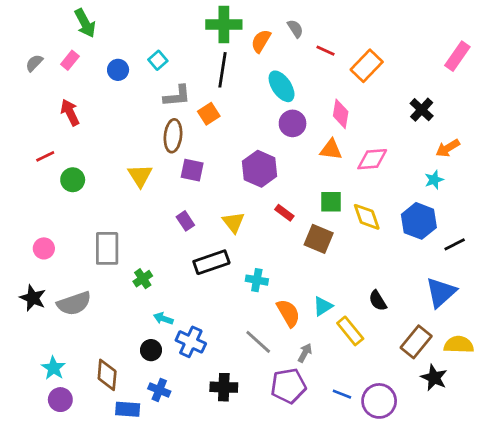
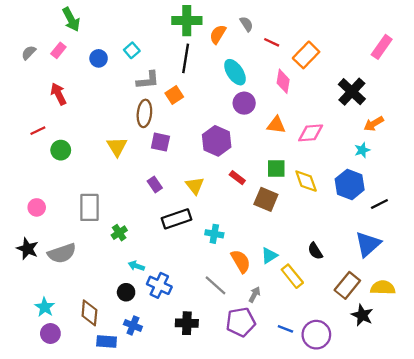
black cross: (422, 110) -> (352, 92), size x1.4
pink diamond: (341, 114) -> (283, 81), moved

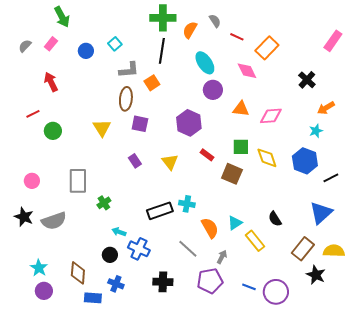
pink diamond: (283, 81) -> (247, 71), turned -35
black cross: (352, 92) -> (307, 80), size x0.7
black rectangle: (177, 219) -> (160, 211), moved

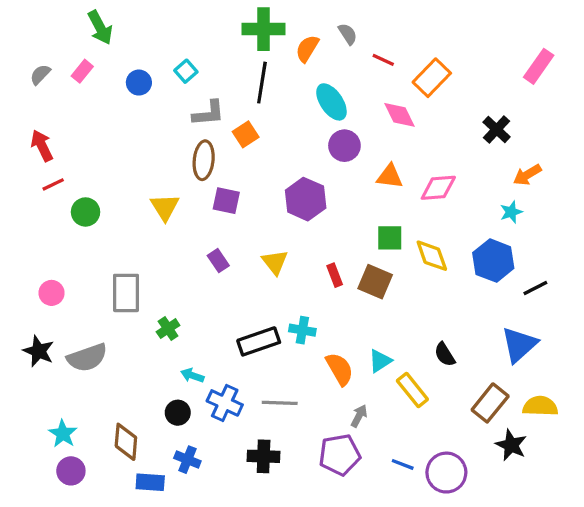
red arrow: (51, 82) -> (42, 146), moved
red rectangle: (207, 155) -> (335, 275), moved, turned 32
gray line: (188, 249) -> (280, 403), moved, turned -40

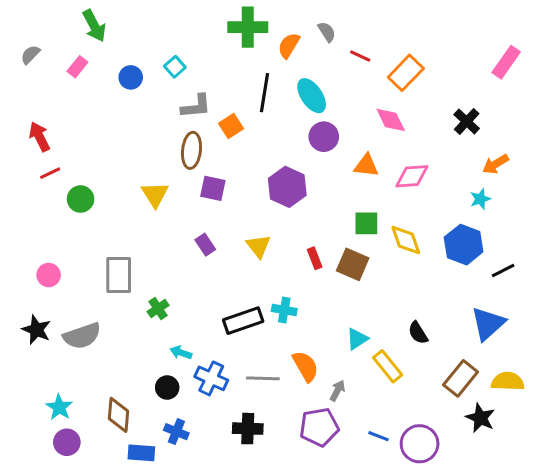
gray semicircle: (40, 74) -> (30, 55), moved
black line: (262, 83) -> (264, 93), moved
pink diamond: (399, 115) -> (391, 120), moved
orange semicircle: (340, 369) -> (306, 366), moved

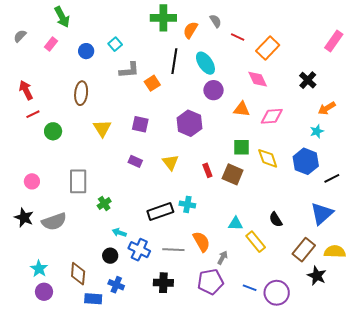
brown ellipse: (191, 150) -> (81, 93), moved
purple rectangle: (205, 245) -> (135, 161), turned -32
cyan triangle: (357, 339) -> (236, 224), turned 35

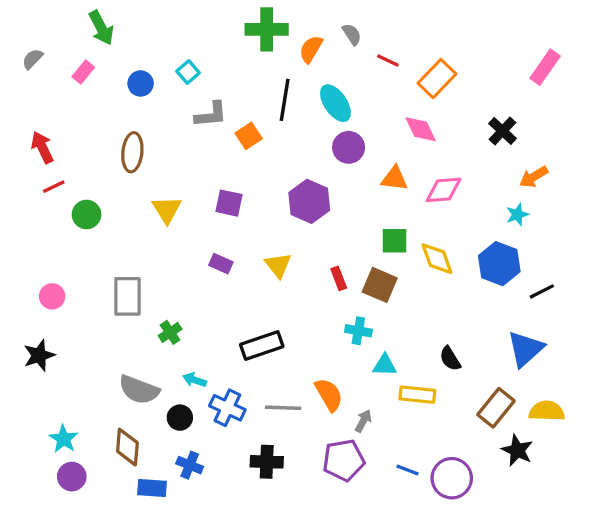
cyan cross: (187, 204) -> (358, 331), moved
black star: (24, 218) -> (39, 355), turned 30
gray semicircle: (54, 222) -> (139, 390), moved, turned 40
yellow rectangle: (256, 242) -> (417, 395), turned -45

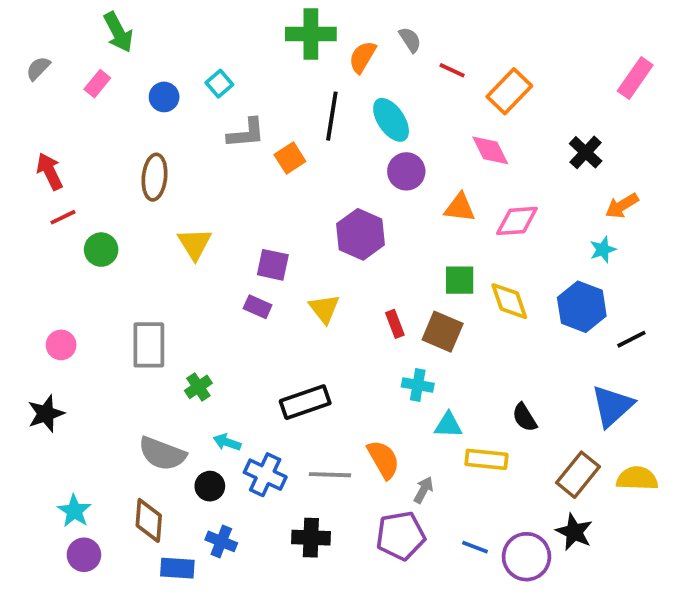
purple square: (229, 203) -> (273, 265), moved
black star: (517, 450) -> (574, 532), moved

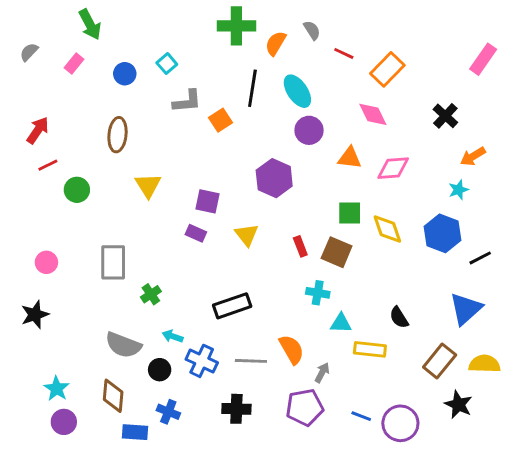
red arrow: (50, 171) -> (38, 130), turned 60
black star: (574, 532) -> (458, 404), moved

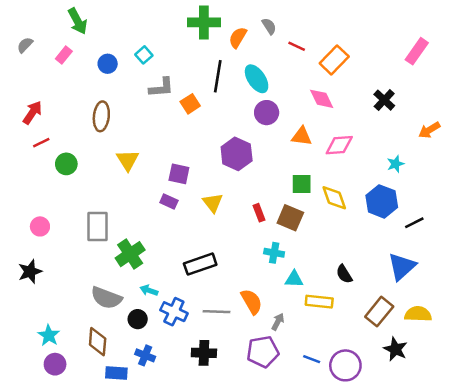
orange arrow: (473, 156) -> (429, 130), moved
green cross: (151, 294) -> (130, 254), size x1.6

